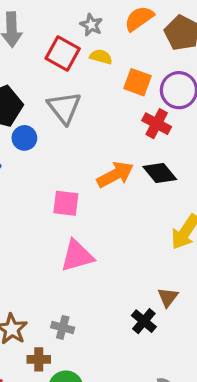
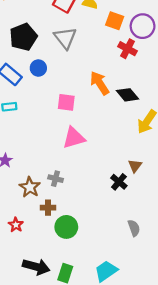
blue circle: (24, 138) -> (38, 68), moved
black diamond: (160, 173) -> (127, 95), moved
orange arrow: (115, 175) -> (100, 83), turned -95
gray cross: (63, 327) -> (56, 179), moved

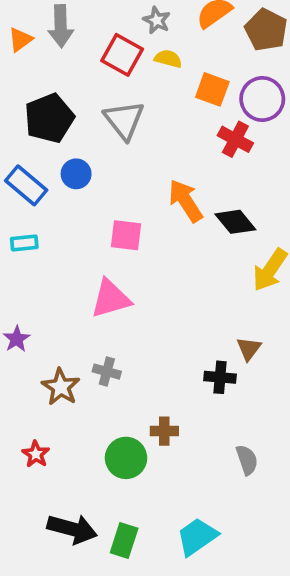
pink triangle: (74, 138) -> (111, 299), moved
black cross: (119, 182) -> (220, 377), turned -35
brown cross: (48, 208) -> (164, 431), moved

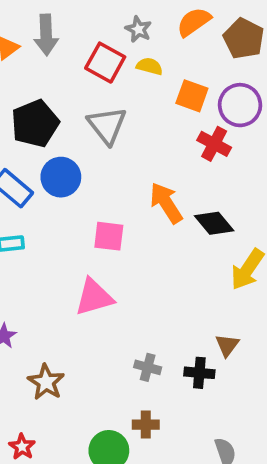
blue circle: (76, 174) -> (61, 177), size x1.4
gray cross: (107, 372) -> (148, 367), moved

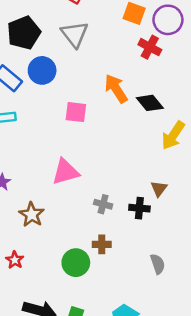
pink triangle: (94, 297) -> (65, 172), moved

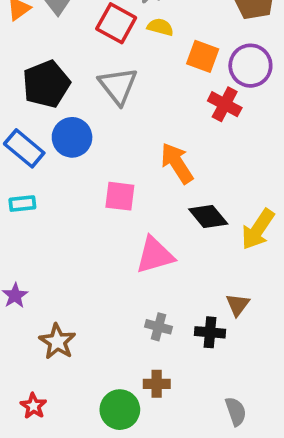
black diamond: (150, 103) -> (208, 216), moved
pink triangle: (65, 172) -> (155, 255), moved

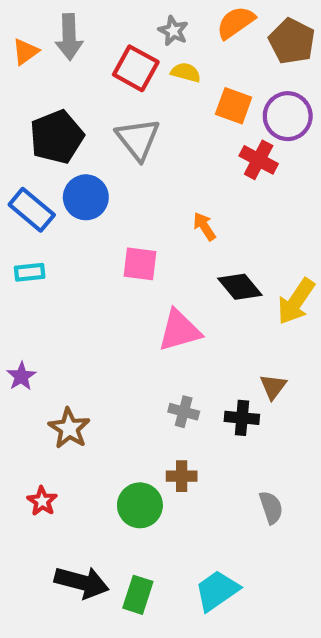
orange arrow: (177, 163) -> (204, 226), size x0.6

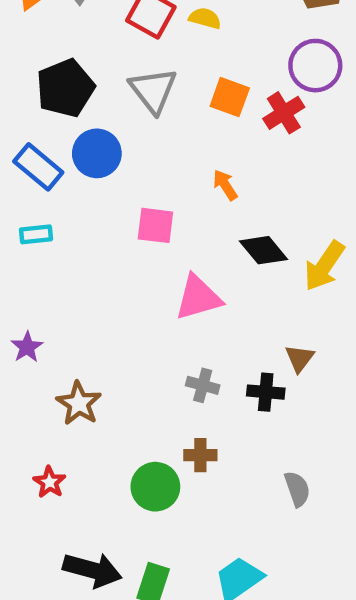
orange square: (234, 106) -> (230, 97), moved
red cross: (259, 160) -> (284, 113), turned 30

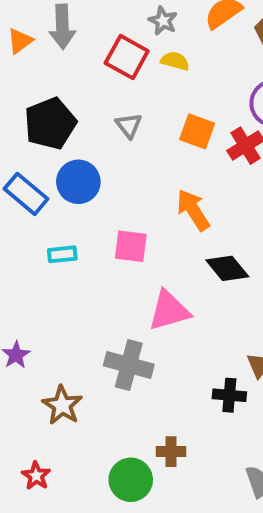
gray triangle: (153, 90) -> (129, 125), size x0.6
orange arrow: (225, 185) -> (193, 210), size x1.5
cyan rectangle: (36, 234) -> (62, 254), moved
gray cross: (203, 385) -> (129, 365), moved, size x1.6

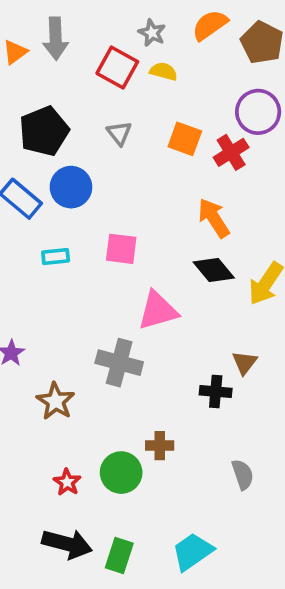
orange arrow: (193, 210) -> (214, 218), moved
red star: (36, 476) -> (67, 482), moved

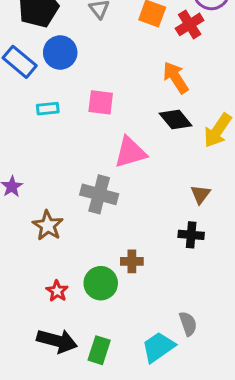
black cross: (216, 392) -> (191, 235), moved
gray semicircle: (243, 474) -> (188, 324), moved

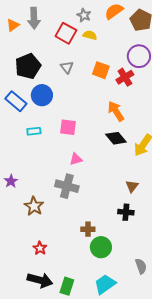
pink triangle: (130, 152) -> (76, 159), moved, size x0.6
green circle: (101, 283) -> (101, 247), moved
gray semicircle: (188, 324) -> (141, 266), moved

